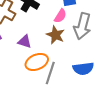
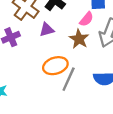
purple triangle: (25, 41) -> (47, 30), moved, turned -40

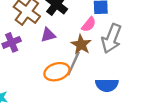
gray line: (69, 79) -> (73, 64), moved

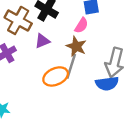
gray arrow: (112, 38) -> (115, 63), moved

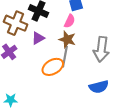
blue semicircle: (107, 84) -> (99, 87), moved

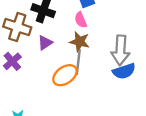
pink semicircle: (70, 21) -> (81, 20), turned 136
blue semicircle: (99, 87) -> (124, 71), moved

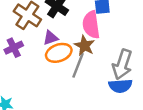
pink semicircle: (81, 20) -> (91, 25), size x1.6
orange ellipse: (65, 75) -> (59, 53), moved

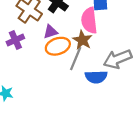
gray arrow: (122, 65) -> (118, 59), turned 48
blue semicircle: (120, 86) -> (96, 77), moved

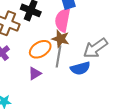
pink semicircle: (89, 20) -> (62, 20), turned 30
purple triangle: (50, 32) -> (35, 73), moved

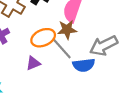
brown star: (61, 39) -> (67, 30), turned -30
gray line: (58, 56) -> (62, 49), turned -60

